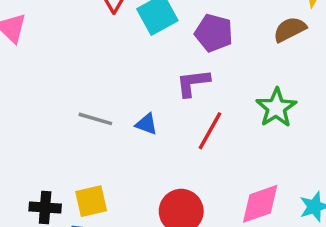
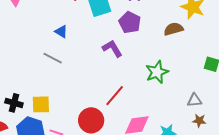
purple L-shape: (193, 83) -> (112, 48), turned 55
blue triangle: (146, 124) -> (61, 32), moved
red line: (210, 131) -> (115, 96), moved

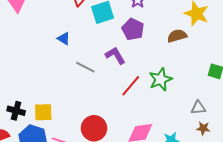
gray line: (53, 58) -> (85, 67), moved
red line: (115, 96) -> (131, 86), moved

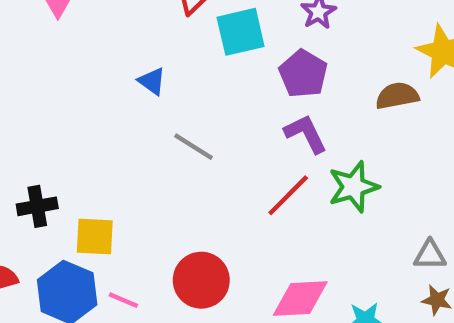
purple L-shape: (115, 56) -> (306, 134), moved
black cross: (16, 111) -> (37, 206), moved, turned -30

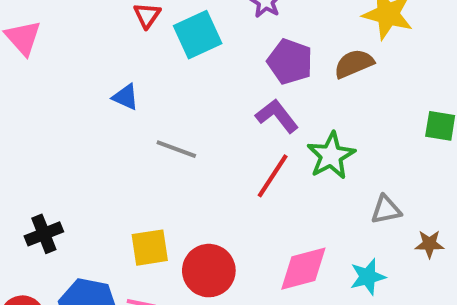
purple pentagon: (303, 74) -> (290, 62), moved
yellow square: (95, 236) -> (150, 248), moved
gray triangle: (430, 255) -> (386, 210), moved

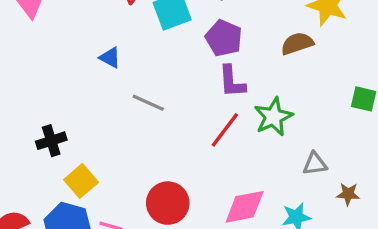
purple pentagon: (290, 62) -> (224, 38), moved
purple L-shape: (277, 116) -> (232, 82), turned -150
black cross: (44, 234) -> (51, 141), moved
yellow square: (150, 248) -> (81, 181), moved, turned -36

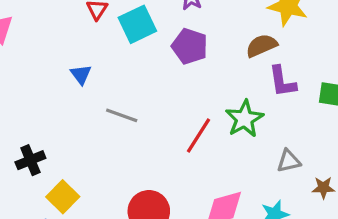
blue triangle: (110, 58) -> (81, 74), turned 30
purple L-shape: (232, 82) -> (282, 82), moved

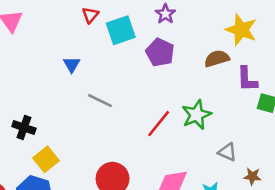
purple L-shape: (282, 82) -> (247, 79), moved
black cross: (30, 160) -> (24, 127), turned 35
gray triangle: (289, 161) -> (227, 152), turned 30

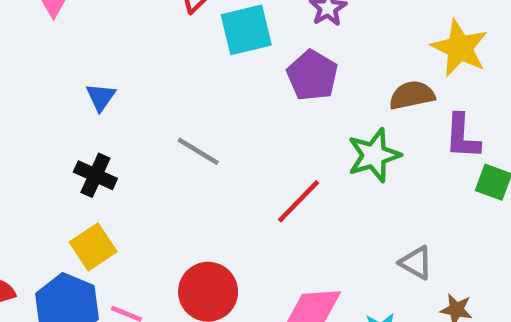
blue triangle: (72, 65) -> (101, 97), moved
green star: (196, 115) -> (374, 155), moved
black cross: (24, 127) -> (95, 175), moved

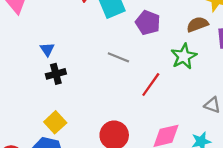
gray line: (198, 151) -> (118, 57), moved
black cross: (95, 175) -> (56, 74), moved, turned -30

